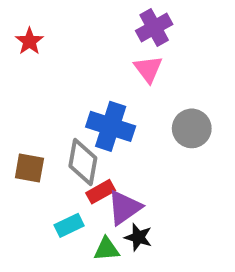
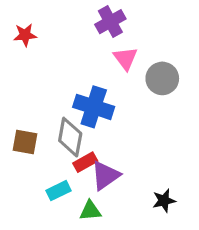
purple cross: (154, 27) -> (110, 22), moved
red star: (29, 41) -> (25, 35), turned 30
gray circle: (192, 128) -> (162, 78), moved
black star: (138, 237) -> (164, 201), moved, turned -30

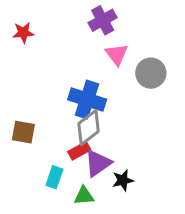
gray diamond: (70, 137) -> (89, 127), moved, turned 42
cyan rectangle: (58, 191) -> (54, 177), turned -45
black star: (164, 201) -> (123, 180), moved

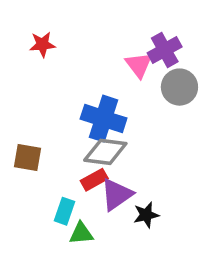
purple cross: (103, 20) -> (165, 50), moved
red star: (23, 33) -> (42, 44), moved
gray diamond: (89, 127) -> (105, 152), turned 45
green triangle: (84, 196) -> (81, 233), moved

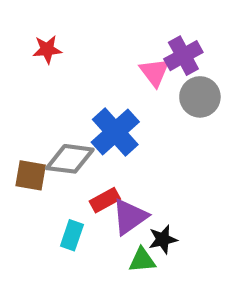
blue cross: (104, 119) -> (115, 132), turned 30
gray diamond: (105, 152) -> (70, 159), moved
green triangle: (81, 233) -> (142, 260), moved

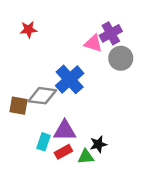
pink triangle: (155, 72) -> (93, 43), turned -36
red rectangle: (105, 200) -> (63, 152), moved
purple triangle: (130, 217) -> (65, 131), moved, turned 35

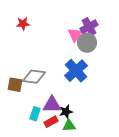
pink triangle: (93, 43) -> (75, 35), turned 49
gray circle: (121, 58) -> (87, 43), moved
blue cross: (70, 79) -> (76, 71), moved
black star: (98, 144) -> (66, 112), moved

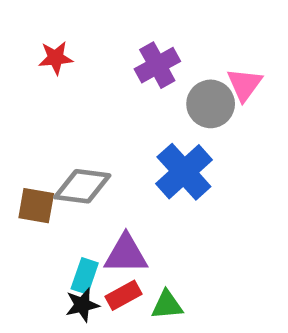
purple cross: (89, 27) -> (157, 65), moved
pink triangle: (75, 35) -> (245, 85), moved
black star: (66, 112) -> (82, 305), moved

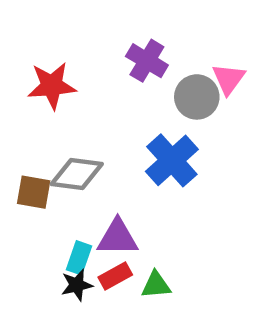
red star: (56, 58) -> (52, 86), moved, size x1.5
purple cross: (157, 65) -> (147, 61), turned -30

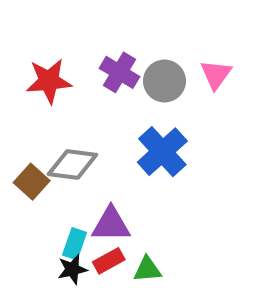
purple cross: (147, 61) -> (120, 72), moved
gray circle: (197, 97) -> (164, 81), moved
brown square: (34, 192) -> (32, 182), turned 32

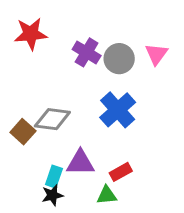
red star: (49, 81) -> (31, 34), moved
red rectangle: (109, 261) -> (121, 172), moved

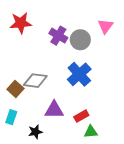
pink triangle: (156, 54) -> (105, 26), moved
cyan rectangle: (54, 177) -> (11, 117), moved
green triangle: (107, 195) -> (91, 132), moved

